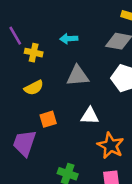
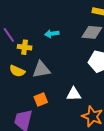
gray triangle: (78, 76) -> (41, 69), moved
yellow semicircle: (34, 88) -> (17, 71), moved, turned 56

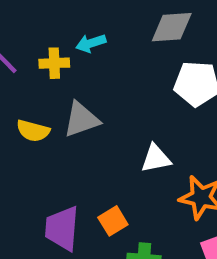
yellow cross: (25, 47) -> (54, 63), moved
orange square: (41, 99) -> (113, 221), moved

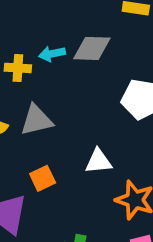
gray diamond: (172, 27) -> (92, 48), moved
orange square: (113, 221) -> (43, 178), moved

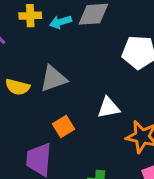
yellow cross: (18, 68) -> (30, 16), moved

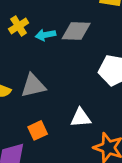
yellow cross: (30, 16) -> (19, 26), turned -36

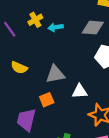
gray diamond: (76, 31) -> (93, 28), moved
gray triangle: (33, 86) -> (55, 74), moved

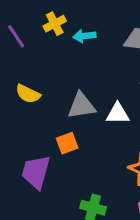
white triangle: (80, 91) -> (118, 114), moved

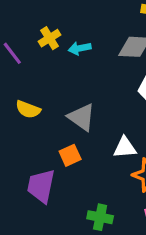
gray triangle: (81, 106) -> (82, 117), turned 48
white triangle: (118, 114) -> (125, 147), moved

